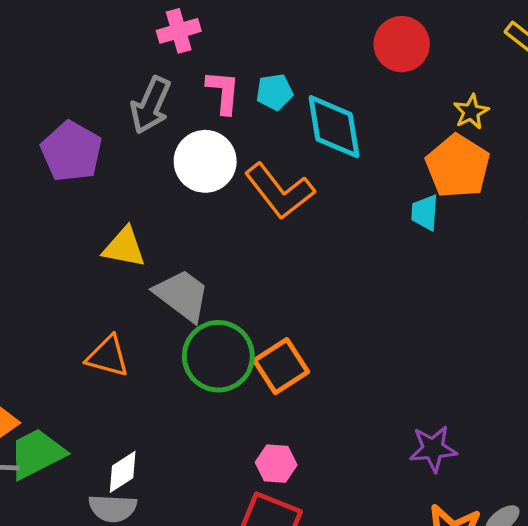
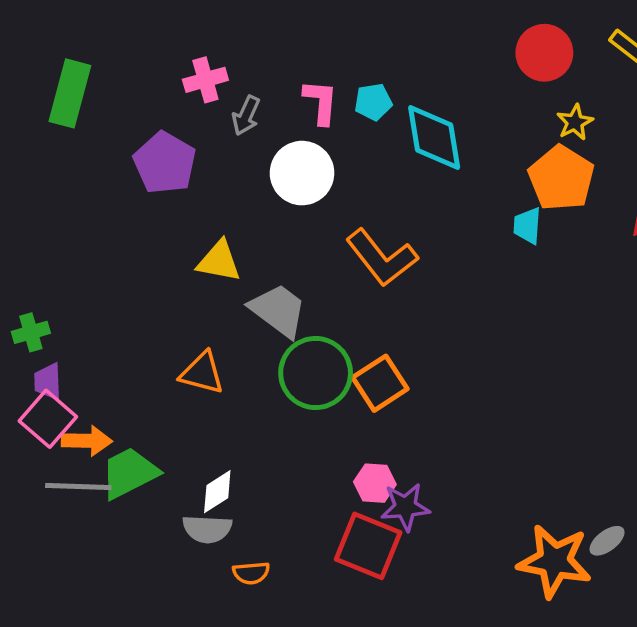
pink cross: (179, 31) -> (205, 80), moved
red circle: (402, 44) -> (544, 53), moved
gray arrow: (151, 105) -> (246, 115), size x0.7
orange L-shape: (279, 191) -> (382, 258), moved
purple star: (433, 449) -> (405, 507), moved

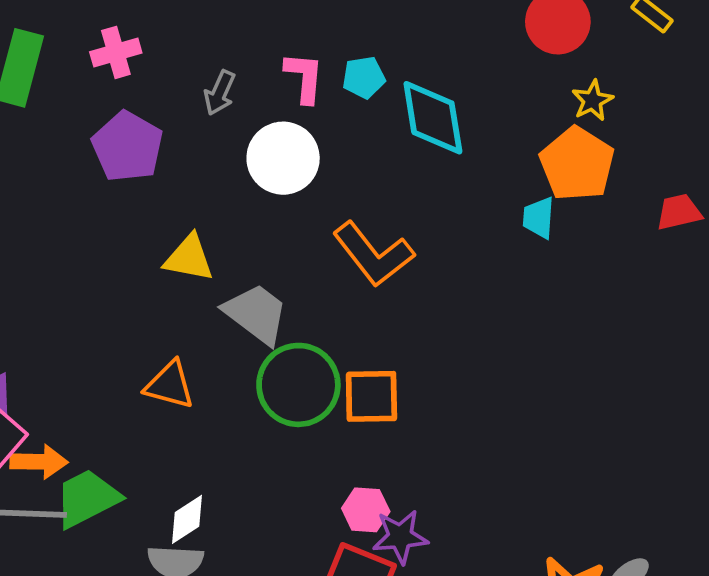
pink cross: (205, 80) -> (116, 52), moved
orange square: (380, 383) -> (371, 396), turned 32

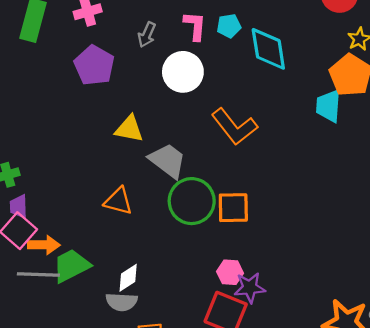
cyan trapezoid: (539, 218) -> (329, 106), size x1.4

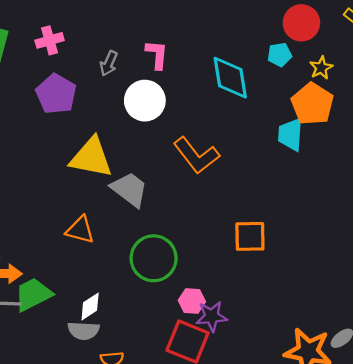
cyan pentagon: (229, 26) -> (280, 55), moved
yellow triangle: (129, 129) -> (91, 158), size x1.5
green circle: (192, 201) -> (154, 258), moved
orange square: (233, 208) -> (250, 236), moved

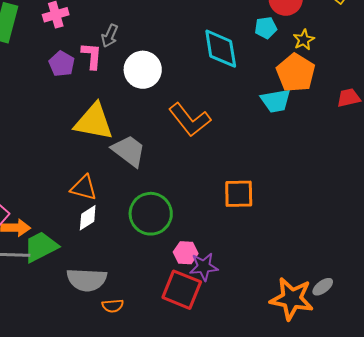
pink L-shape: (157, 55) -> (92, 56), moved
purple pentagon: (56, 94) -> (62, 64), size x0.7
cyan trapezoid: (290, 135) -> (276, 101), turned -104
white diamond: (90, 306) -> (88, 218), moved
gray semicircle: (84, 331) -> (87, 280), size x1.4

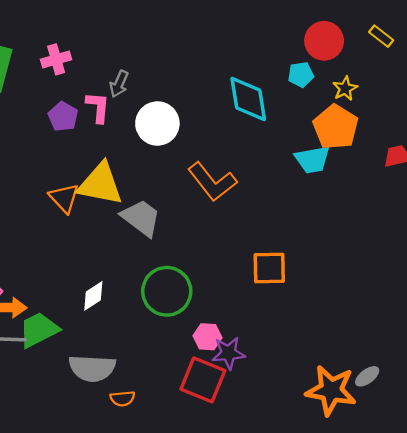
orange triangle: (84, 188) -> (64, 198), moved, turned 32

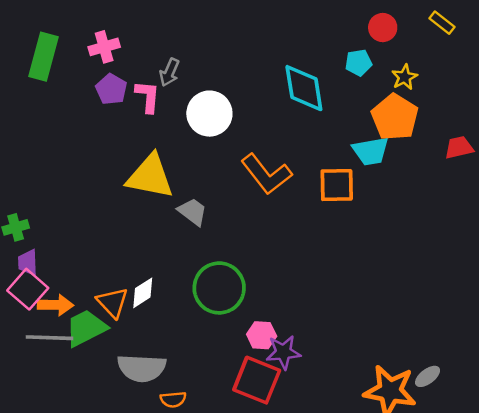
red circle: (324, 41) -> (383, 28), size x0.7
purple pentagon: (63, 117) -> (111, 89), moved
orange triangle: (64, 198) -> (113, 303), moved
gray trapezoid: (141, 218) -> (192, 212), size x0.7
orange square: (269, 268) -> (337, 185), moved

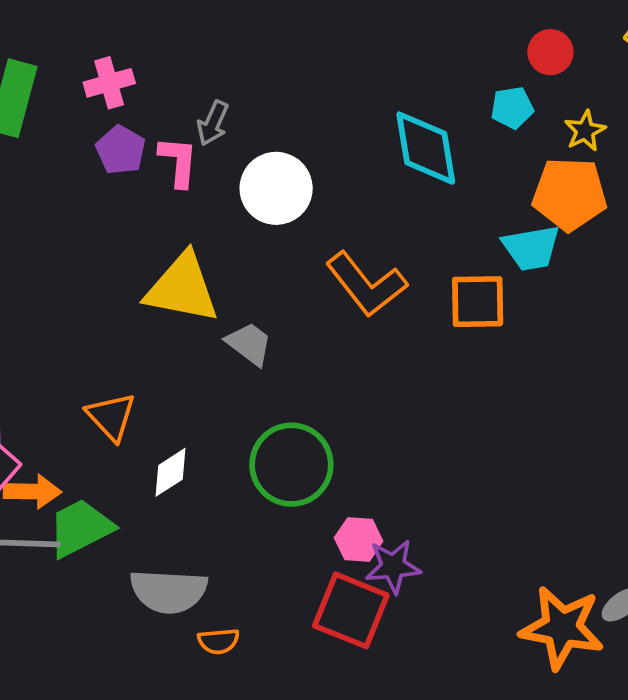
orange pentagon: (395, 117) -> (570, 194), turned -30
orange triangle: (113, 303) -> (111, 417), moved

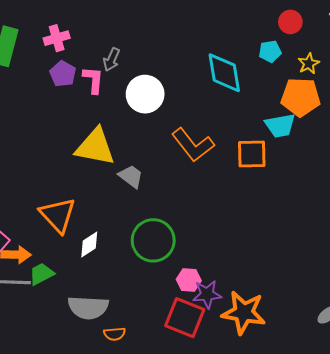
orange triangle: (111, 417) -> (58, 215), size x1.4
green trapezoid: (80, 528) -> (41, 274), size x0.7
orange star: (562, 628) -> (244, 313), moved

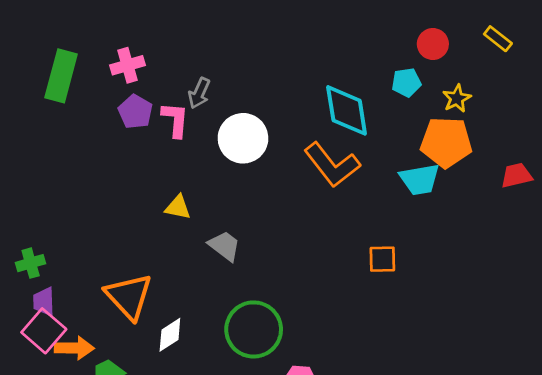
orange L-shape: (193, 145) -> (332, 165), moved
yellow triangle: (95, 147) -> (178, 207), size x0.5
orange square: (252, 154) -> (382, 259), moved, size x0.7

